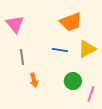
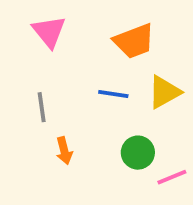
pink triangle: (15, 24) -> (49, 32), moved
pink line: (91, 94) -> (172, 177), turned 49

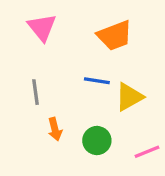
yellow triangle: (164, 92) -> (129, 97), moved
green circle: (138, 153) -> (97, 141), moved

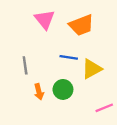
pink triangle: (42, 27) -> (45, 19), moved
green circle: (97, 141) -> (63, 89), moved

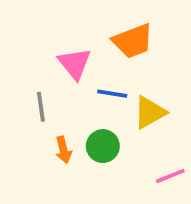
pink triangle: (45, 19) -> (75, 64), moved

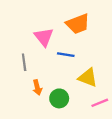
yellow triangle: (150, 112) -> (88, 78), moved, turned 50
green circle: (103, 146) -> (59, 98), moved

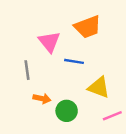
orange arrow: (37, 87) -> (42, 99), turned -64

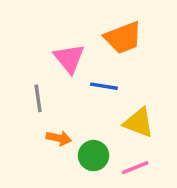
pink line: (112, 116) -> (135, 168), moved

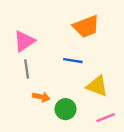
pink triangle: (69, 58) -> (24, 41), moved, turned 35
pink line: (135, 168) -> (106, 118), moved

